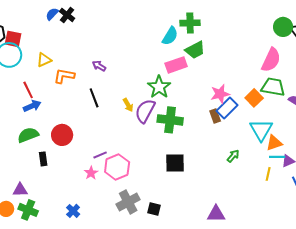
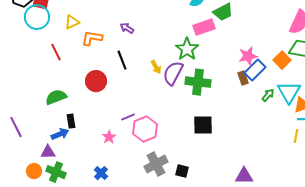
blue arrow: (32, 106) -> (60, 134), moved
red circle: (62, 135) -> (96, 81), moved
green arrow: (233, 156) -> (268, 95), moved
pink star: (91, 173) -> (109, 137), moved

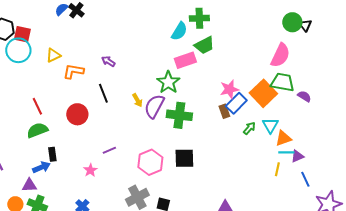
red line: (56, 52) -> (37, 106), moved
orange square: (282, 60) -> (263, 93), size x1.5
cyan triangle: (289, 92) -> (270, 125), size x0.7
pink hexagon: (145, 129) -> (150, 162), moved

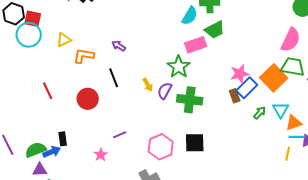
purple semicircle: (154, 106) -> (165, 91), size x0.7
green semicircle: (37, 130) -> (36, 150), moved

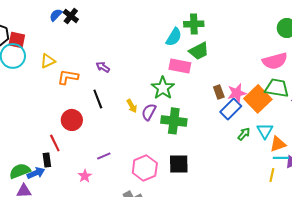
pink semicircle: (291, 40) -> (275, 61), turned 50
pink rectangle: (196, 45) -> (180, 66), turned 30
pink star: (240, 74) -> (237, 93), moved
red line: (48, 91) -> (55, 143), moved
brown rectangle: (235, 96) -> (219, 92), moved

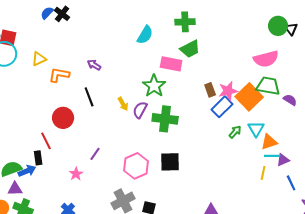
cyan semicircle: (174, 37) -> (145, 35), moved
purple line: (104, 156) -> (95, 154), turned -32

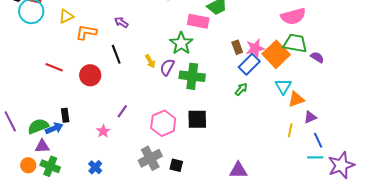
green arrow: (235, 132) -> (241, 89), moved
red line: (46, 141) -> (54, 67), moved, turned -42
cyan line: (272, 156) -> (315, 157), moved

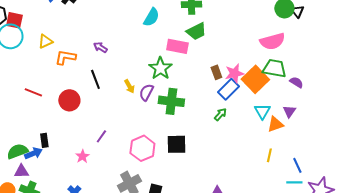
purple triangle: (310, 117) -> (289, 111), moved, turned -32

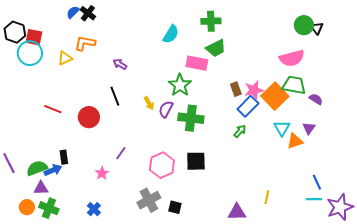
orange L-shape: (65, 57) -> (85, 43), moved
yellow line: (269, 155) -> (267, 197), moved

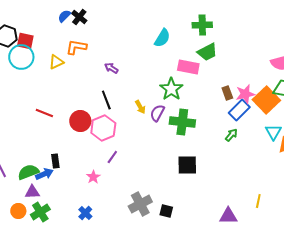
pink hexagon: (162, 165) -> (103, 128), moved
green cross: (49, 208) -> (40, 212), turned 36

